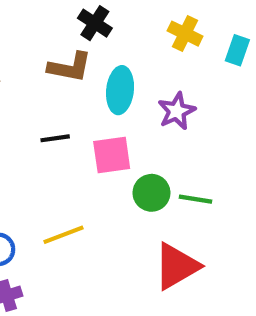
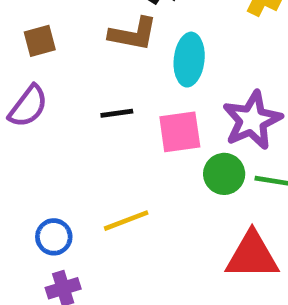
purple star: (177, 111) -> (252, 120), moved, size x1.4
red triangle: (177, 266) -> (252, 256), turned 30

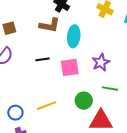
purple star: (252, 120) -> (101, 62), size x0.7
green circle: (224, 174) -> (84, 101), moved

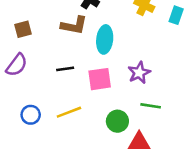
yellow line: (47, 106) -> (69, 112), moved
blue circle: (15, 113) -> (31, 115), moved

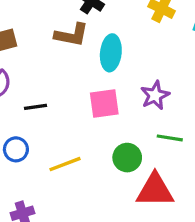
black line: (65, 69) -> (36, 107), moved
yellow line: (69, 112) -> (65, 164), moved

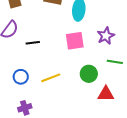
blue circle: (16, 149) -> (21, 77), moved
red triangle: (155, 190) -> (106, 94), size x0.7

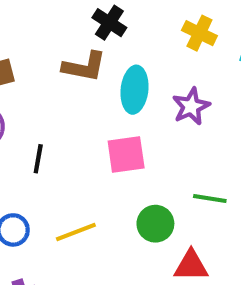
purple star: (106, 36) -> (191, 106), moved
black line: (33, 43) -> (38, 159), turned -72

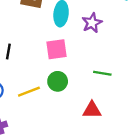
green circle: (155, 224) -> (58, 81), moved

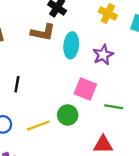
pink square: (56, 49) -> (85, 89), moved, turned 30

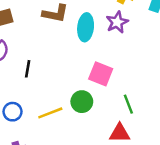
purple star: (103, 55) -> (117, 22), moved
green line: (114, 107) -> (128, 104), moved, turned 60

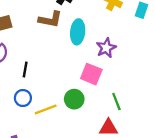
purple star: (117, 22) -> (106, 48), moved
blue circle: (13, 112) -> (23, 98), moved

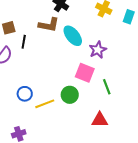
cyan ellipse: (78, 32) -> (73, 36), turned -45
black line: (25, 70) -> (24, 42), moved
green line: (116, 101) -> (107, 87), moved

